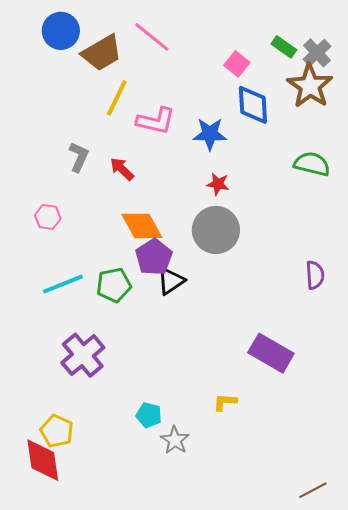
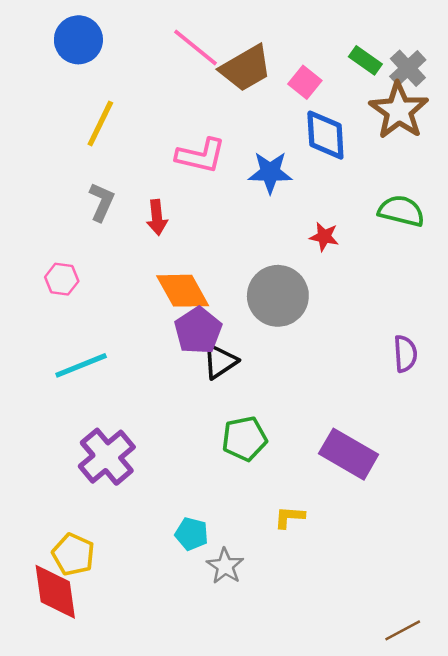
brown trapezoid: (102, 53) -> (246, 68), moved
yellow line: (117, 98) -> (100, 123), moved
red arrow: (122, 169) -> (157, 217), turned -140
red star: (218, 184) -> (324, 237), moved
green pentagon: (114, 285) -> (244, 439), moved

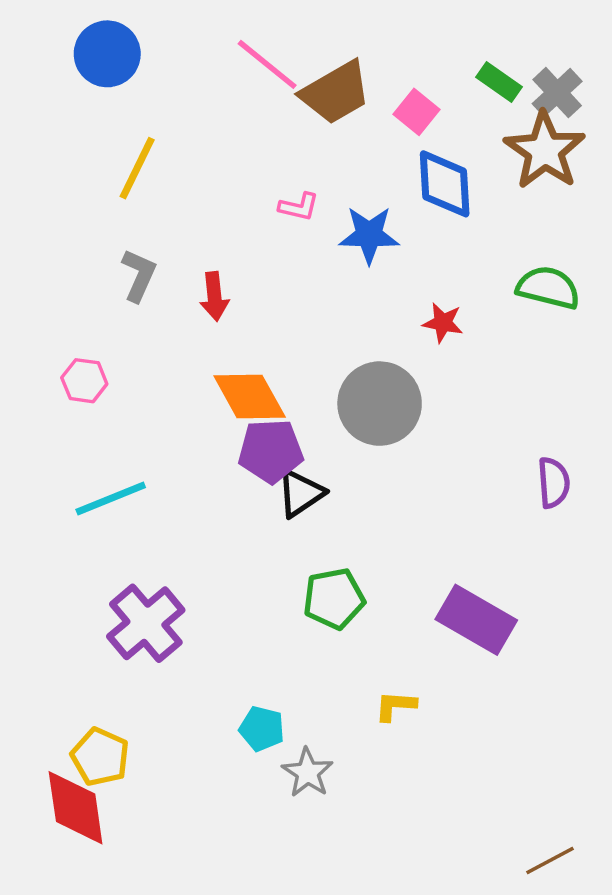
pink L-shape: (201, 156) -> (299, 207), moved, size x0.6
purple pentagon: (198, 331) -> (271, 451), turned 30

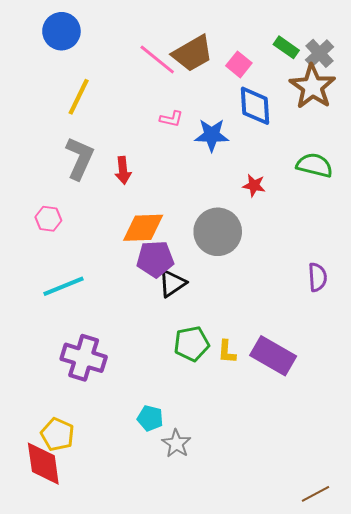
pink line: (267, 64) -> (157, 59), moved
gray L-shape: (139, 275) -> (80, 158), size x1.4
orange diamond: (250, 397) -> (143, 228), turned -63
purple cross: (146, 623) -> (84, 358), turned -33
yellow L-shape: (395, 706) -> (227, 352), moved, turned -90

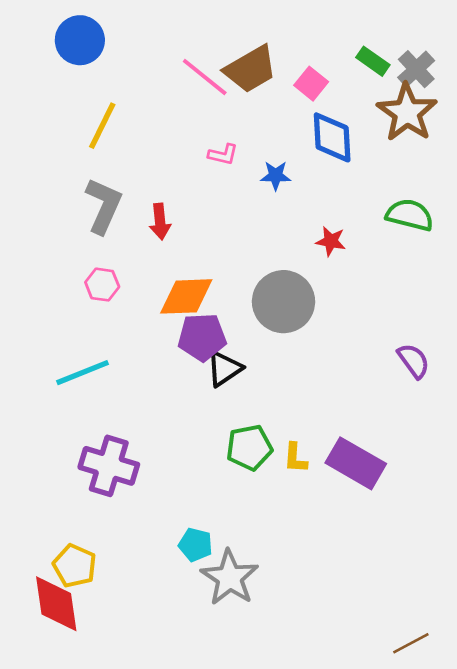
blue star: (212, 135) -> (276, 176), size x0.7
pink hexagon: (48, 219) -> (102, 285), moved
purple semicircle: (317, 277) -> (414, 361), turned -32
gray star: (176, 443) -> (230, 578), size x1.5

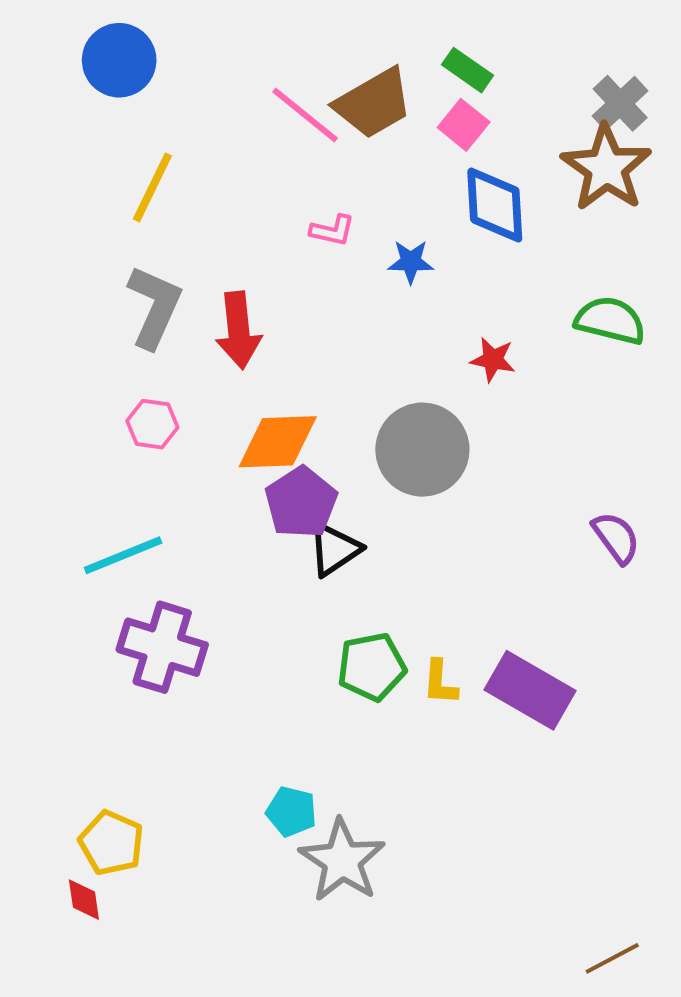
green rectangle: (373, 61) -> (467, 70), moved
red arrow: (160, 222) -> (239, 330), size x1.4
purple pentagon: (202, 337) -> (301, 502), turned -30
purple cross: (109, 466) -> (162, 647), moved
red diamond: (56, 604) -> (84, 900), size x0.5

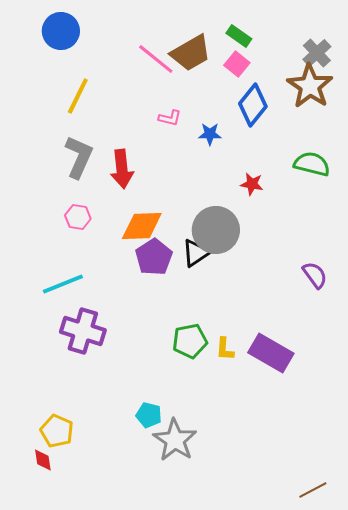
blue diamond: (495, 205) -> (253, 105), turned 42
black triangle: (334, 549) -> (196, 253), moved

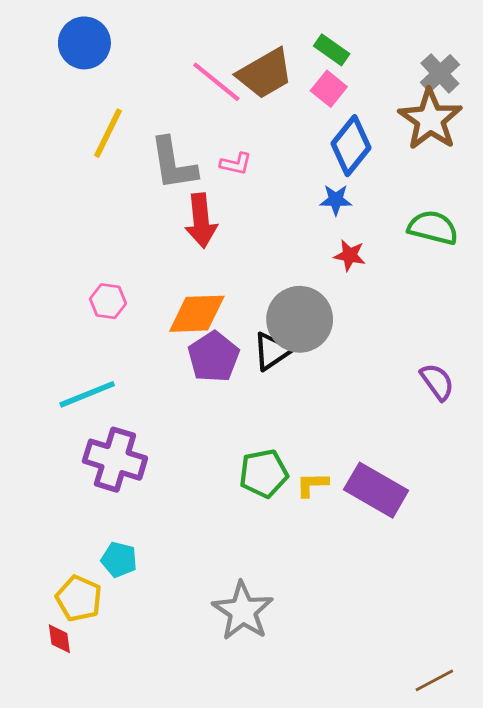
blue star: (210, 134) -> (336, 200), moved
gray L-shape: (79, 157) -> (173, 164), moved, turned 147
red arrow: (122, 169) -> (201, 221), moved
yellow L-shape: (225, 349) -> (312, 485), turned 85
cyan pentagon: (149, 415) -> (119, 560), moved

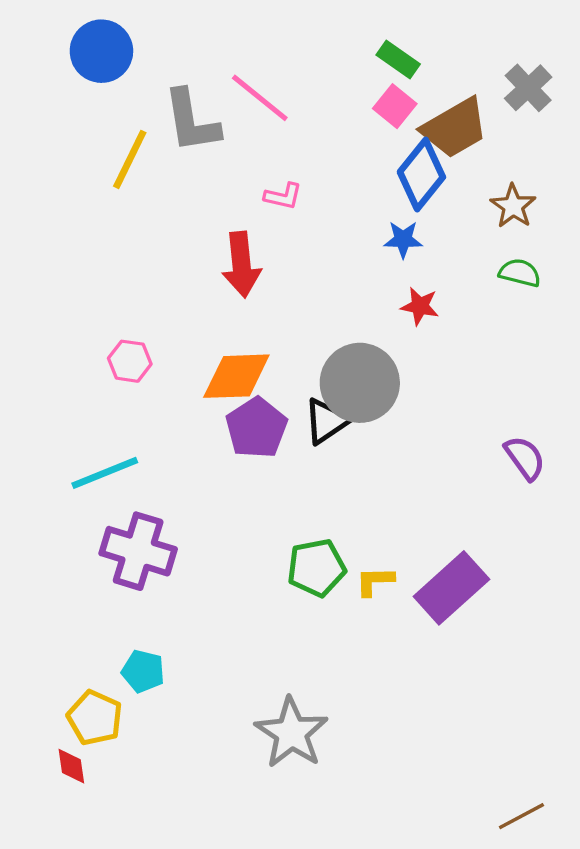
brown trapezoid: (265, 73) -> (455, 128), moved
brown star: (430, 119) -> (513, 206), moved, size x0.6
gray L-shape: (173, 164) -> (191, 121), moved
green semicircle: (433, 228) -> (520, 273), size x0.7
purple rectangle: (376, 490) -> (451, 588), turned -72

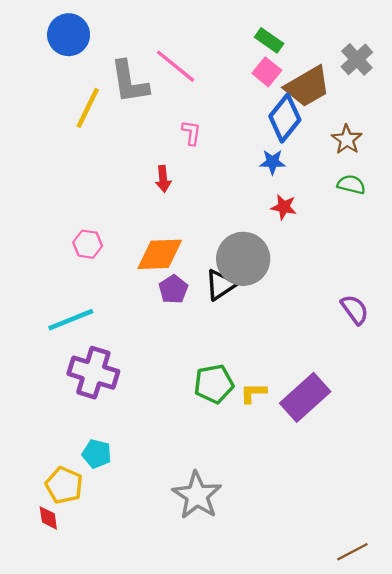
pink L-shape: (283, 196) -> (191, 133), turned -95
red arrow: (241, 264) -> (163, 179), size x0.6
purple pentagon: (256, 428) -> (173, 289), size x0.7

